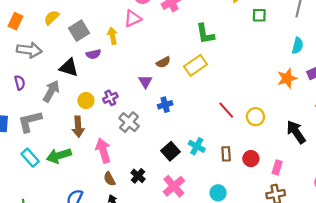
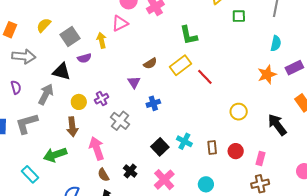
red line: (226, 110) -> (205, 77), moved
cyan rectangle: (30, 158) -> (30, 174), moved

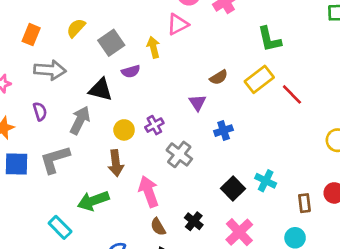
brown rectangle: (212, 147) -> (304, 203), moved

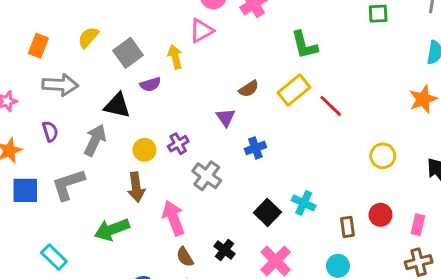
cyan rectangle: (60, 227) -> (54, 257), moved

